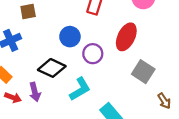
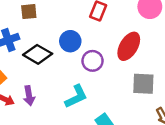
black diamond: (52, 68) -> (38, 54), moved
gray square: (143, 72) -> (143, 84), turned -35

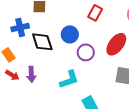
black diamond: (38, 54) -> (42, 42), turned 35

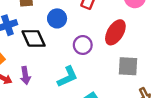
blue circle: (70, 34) -> (57, 18), moved

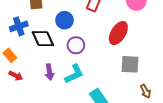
purple circle: (83, 45) -> (76, 45), moved
purple arrow: (25, 75) -> (49, 72), moved

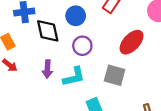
gray square: (130, 64) -> (115, 75), moved

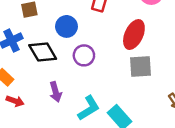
gray square: (115, 75) -> (140, 67), moved
cyan L-shape: (74, 77) -> (89, 108), moved

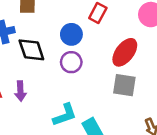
blue circle: (66, 26) -> (71, 34), moved
purple arrow: (56, 92) -> (20, 91), moved

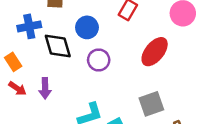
blue circle: (71, 34) -> (87, 27), moved
gray square: (124, 85) -> (151, 104), moved, turned -30

